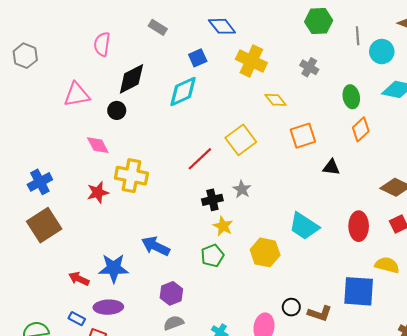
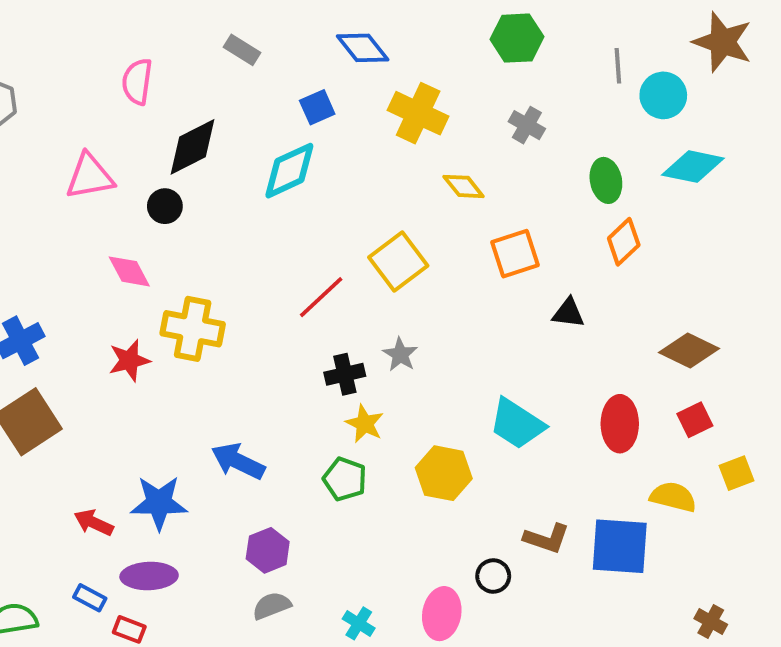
green hexagon: (319, 21) -> (517, 38), moved
green pentagon: (212, 256) -> (345, 479), turned -30
brown L-shape: (320, 313) -> (547, 538), moved

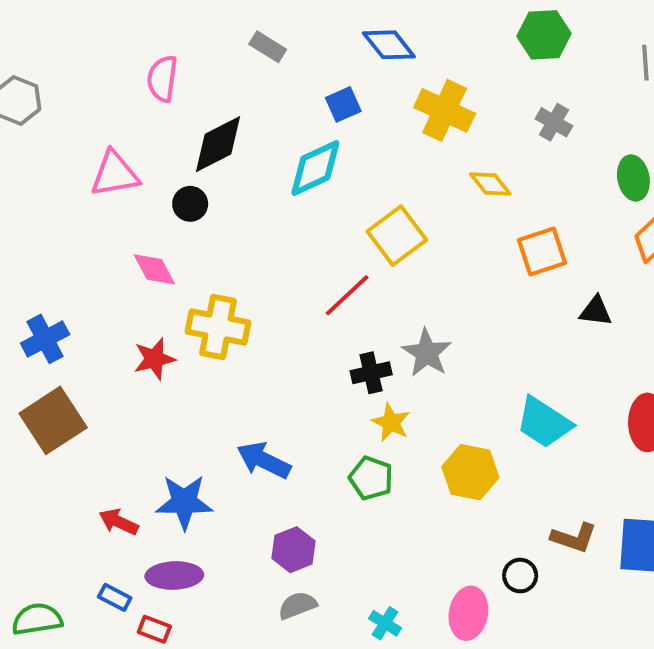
yellow square: (398, 262) -> (397, 236), moved
gray star: (400, 354) -> (427, 353), size x1.4

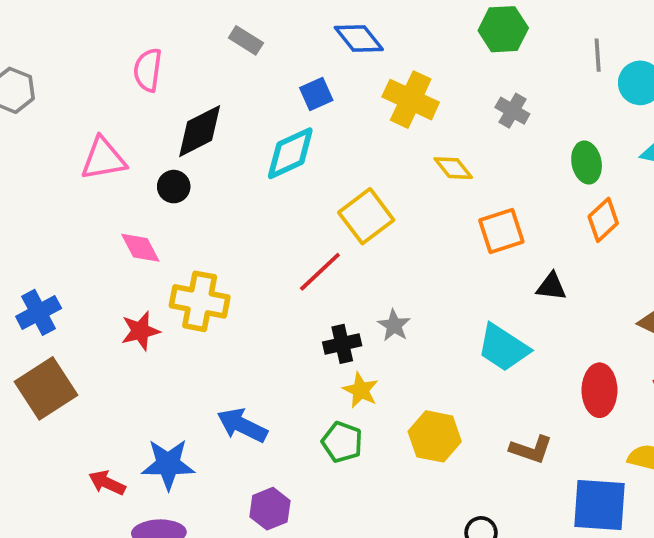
gray star: (427, 353) -> (394, 325), size x0.7
cyan trapezoid: (544, 422) -> (503, 348), moved
brown L-shape: (574, 538) -> (531, 449), moved

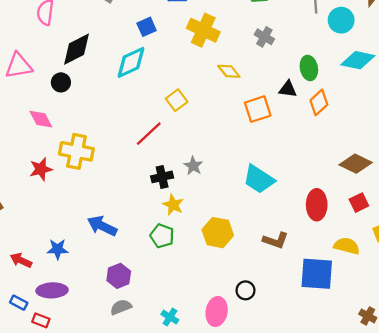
yellow square: (366, 216) -> (177, 100), size x0.7
black triangle: (551, 287) -> (288, 89), moved
blue star: (168, 464) -> (58, 249), size x0.7

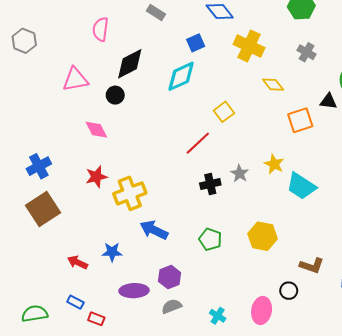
yellow cross: (76, 151) -> (130, 193), moved, turned -32
yellow star: (173, 205) -> (274, 164), moved
brown L-shape: (276, 240) -> (312, 266), moved
purple ellipse: (52, 290) -> (134, 291), moved

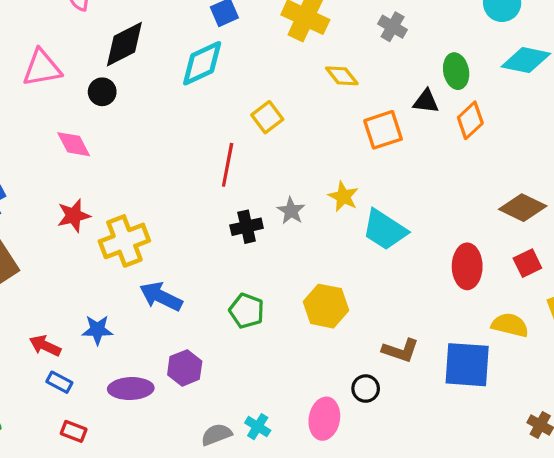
red line: (198, 143) -> (228, 165), turned -36
blue rectangle: (75, 302) -> (59, 382), moved
gray semicircle: (172, 306) -> (216, 435), moved

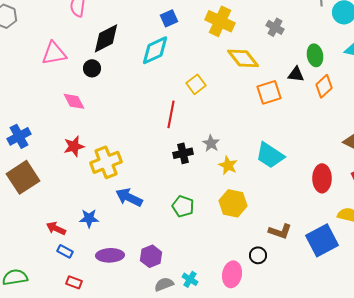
yellow diamond: (342, 76) -> (243, 58), size x1.5
yellow star: (343, 197) -> (228, 165), moved
blue square: (467, 365) -> (322, 240), turned -32
purple hexagon: (185, 368) -> (151, 256), moved

